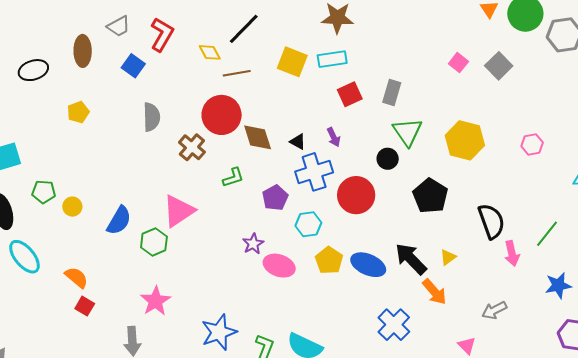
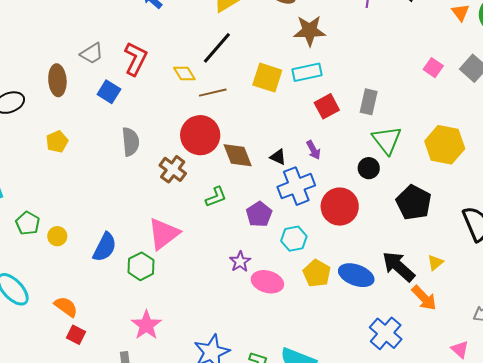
green pentagon: (44, 192) -> (28, 223), turned 30

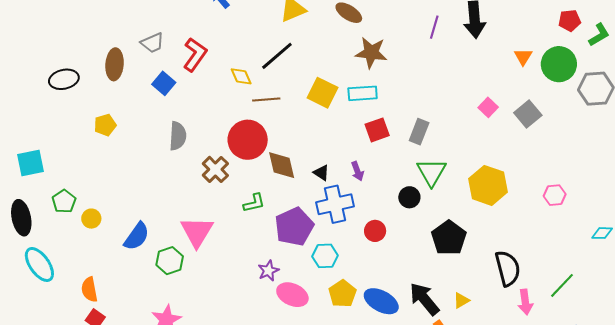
red circle: (340, 207) -> (375, 231), size x0.6
purple pentagon: (259, 214) -> (294, 227), size x1.5
pink triangle: (164, 234) -> (197, 232), turned -30
orange semicircle: (66, 307) -> (89, 290), turned -145

